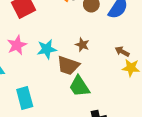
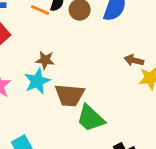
brown star: (82, 45) -> (45, 60), moved

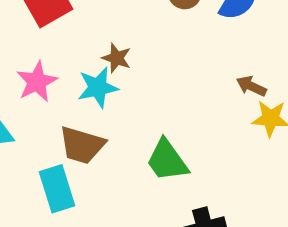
brown trapezoid: (70, 95) -> (82, 145), moved

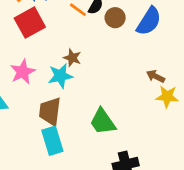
brown trapezoid: (82, 145) -> (50, 111), turned 80
cyan rectangle: (57, 189) -> (52, 141), moved

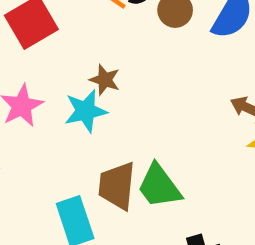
brown trapezoid: (50, 111) -> (117, 186), moved

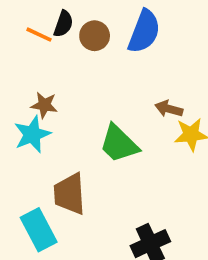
green trapezoid: (159, 186) -> (119, 144), moved

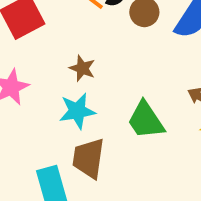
cyan star: (32, 134) -> (77, 111), moved

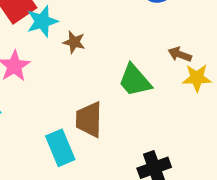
cyan star: (77, 111) -> (42, 21), moved

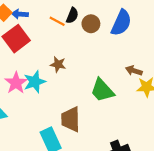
cyan star: (42, 21) -> (35, 82), moved

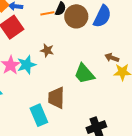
orange line: (57, 21) -> (47, 13), turned -40
brown circle: (91, 24) -> (76, 16), size x1.5

